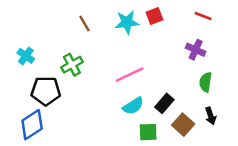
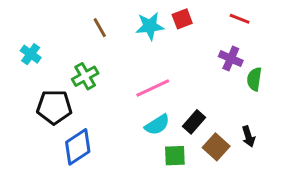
cyan cross: (26, 56) -> (31, 54), moved
green semicircle: (206, 82) -> (254, 79), moved
blue diamond: (32, 125) -> (78, 147), moved

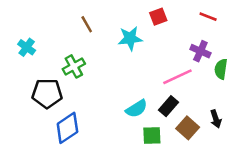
cyan star: (150, 26) -> (130, 38), moved
pink line: (153, 88) -> (177, 77), moved

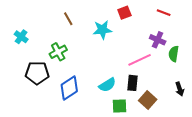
black rectangle: (168, 106) -> (132, 83), turned -35
black arrow: (216, 119) -> (180, 89), moved
blue diamond: (67, 128) -> (69, 88), moved

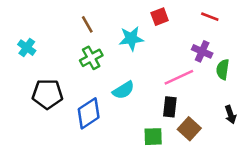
green cross: (58, 52) -> (91, 58), moved
cyan semicircle: (107, 85) -> (123, 90), moved

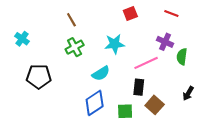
cyan star: (131, 39) -> (115, 44), moved
blue diamond: (89, 113) -> (95, 103), moved
black arrow: (230, 115) -> (188, 93), turned 48

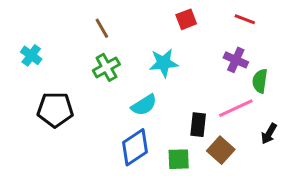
pink line: (146, 63) -> (236, 108), moved

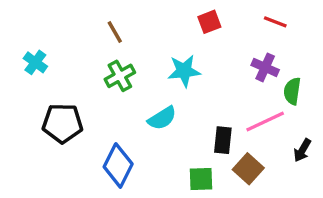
blue diamond: (135, 147) -> (118, 165), moved, turned -30

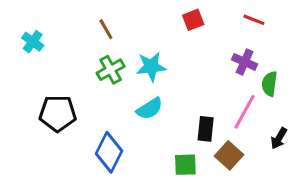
cyan cross: (35, 62) -> (33, 42), moved
cyan star: (184, 71) -> (151, 67), moved
pink line: (265, 122) -> (245, 112), turned -36

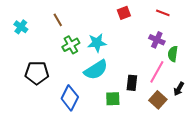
brown line: (106, 29) -> (58, 20), moved
cyan semicircle: (150, 109) -> (96, 70), size x1.4
brown square: (229, 155) -> (158, 100), moved
green square: (185, 165) -> (113, 99), moved

